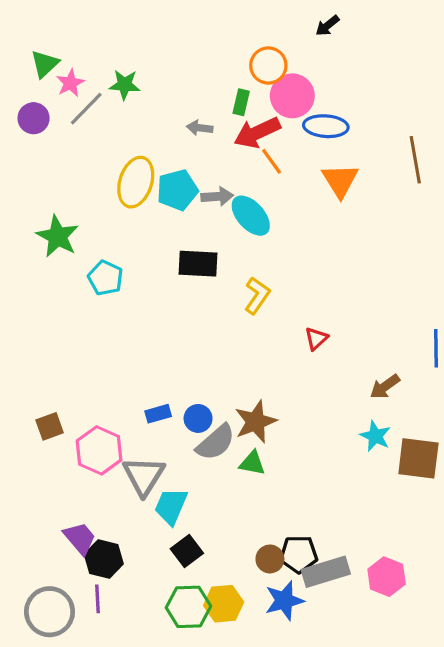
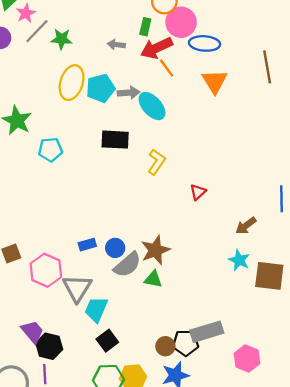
green star: (125, 85) -> (62, 39), moved
cyan pentagon: (105, 278) -> (50, 150), turned -30
gray rectangle: (326, 572) -> (207, 332), moved

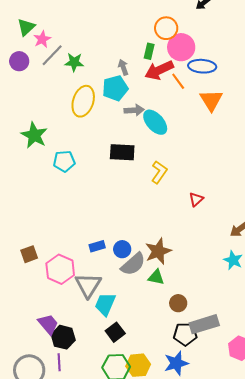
gray arrow: (116, 45) -> (123, 67), turned 63
orange line: (167, 68) -> (178, 81), moved
cyan pentagon: (101, 88) -> (115, 88), moved
brown circle: (165, 346) -> (178, 303), moved

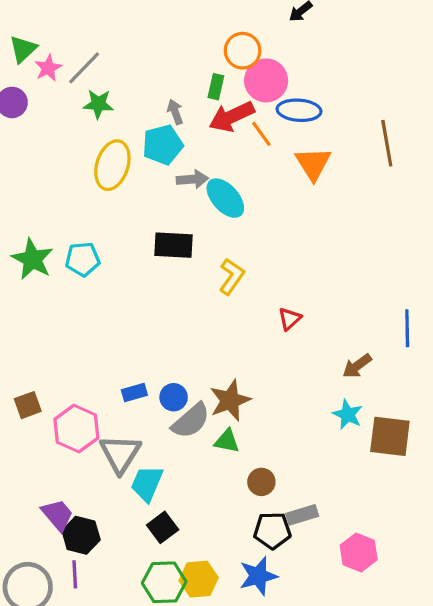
gray line: (52, 55) -> (84, 68), moved
green star: (34, 135) -> (32, 259), moved
gray rectangle: (204, 324) -> (302, 515), size x0.7

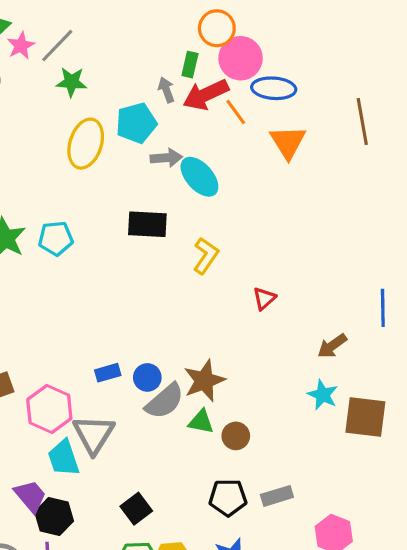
gray arrow: (175, 112) -> (166, 90), moved
brown circle: (261, 482) -> (236, 436), moved
cyan trapezoid: (147, 483) -> (64, 458), moved, turned -42
black pentagon: (272, 531) -> (228, 498), moved

